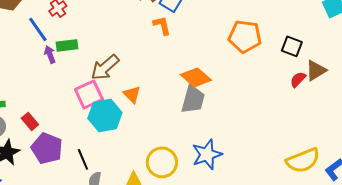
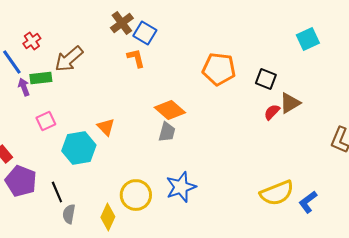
brown arrow: (105, 67) -> (69, 59), moved
pink square: (89, 94) -> (46, 121), moved, size x0.7
gray trapezoid: (193, 99) -> (167, 132), size x0.7

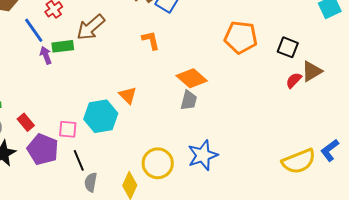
orange L-shape: (136, 58) -> (151, 40), moved
pink square: (46, 121) -> (68, 129), moved, turned 30
blue L-shape: (308, 202) -> (330, 150), moved

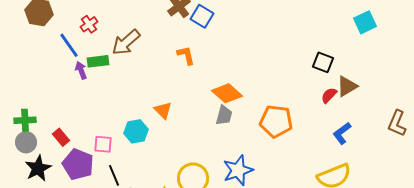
orange pentagon: (241, 37) -> (276, 121), moved
cyan hexagon: (101, 116) -> (136, 131), size x0.7
blue L-shape: (330, 150) -> (342, 133), moved

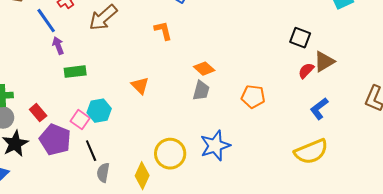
green rectangle: (98, 61) -> (75, 72), moved
orange diamond: (227, 93) -> (204, 69), size x0.7
orange pentagon: (276, 121) -> (253, 97), size x0.7
cyan hexagon: (136, 131) -> (99, 111), moved
pink square: (103, 144) -> (80, 120), turned 30

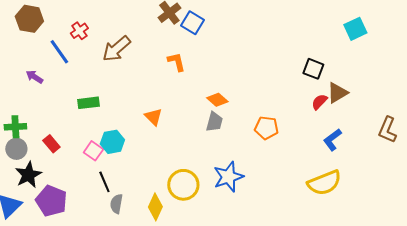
purple arrow: (58, 46) -> (34, 77), moved, turned -36
purple pentagon: (55, 140) -> (51, 201), moved

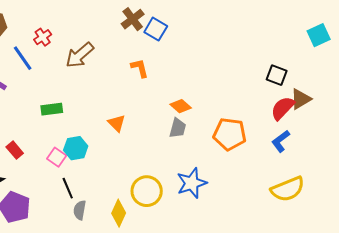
red semicircle: (319, 102) -> (283, 108), size x1.5
orange pentagon: (266, 128) -> (230, 134), size x1.4
blue L-shape: (332, 140) -> (281, 141), moved

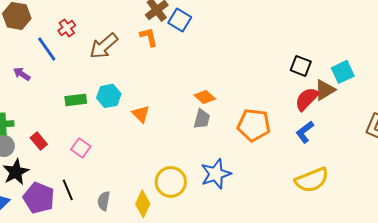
cyan square: (319, 35) -> (343, 72), moved
orange L-shape: (140, 68) -> (149, 37), moved
cyan hexagon: (76, 148) -> (109, 96), moved
black line: (68, 188) -> (68, 190), moved

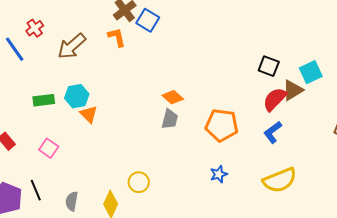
orange triangle: (141, 114) -> (89, 114), moved
blue star: (216, 174) -> (219, 174), moved, size x0.6
yellow circle: (171, 182) -> (139, 182), size x0.7

